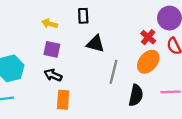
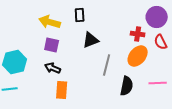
yellow arrow: (50, 24) -> (50, 22), size x1.5
red cross: (148, 37) -> (138, 34), turned -32
black triangle: (96, 44) -> (91, 40), turned -36

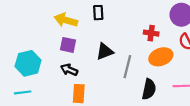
red cross: (138, 34) -> (151, 33), moved
black triangle: (91, 40) -> (105, 51), moved
orange ellipse: (138, 56) -> (161, 57), turned 30

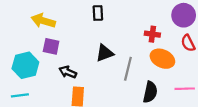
yellow arrow: (66, 20) -> (43, 21), moved
purple square: (68, 45) -> (51, 46), moved
orange ellipse: (161, 57) -> (162, 59), turned 45

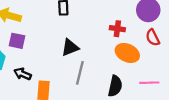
gray line: (128, 69) -> (80, 73), moved
black arrow: (68, 72) -> (23, 74), moved

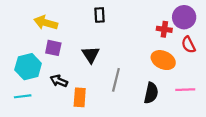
red cross: (117, 29) -> (164, 29), moved
black triangle: (70, 47) -> (91, 55), moved, turned -42

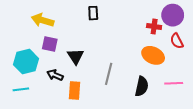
black triangle: (91, 55) -> (76, 56), moved

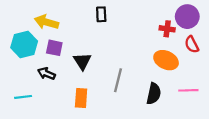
cyan hexagon: (26, 62) -> (24, 44), moved
black arrow: (55, 75) -> (46, 74), moved

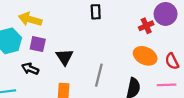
black rectangle: (101, 14) -> (96, 12), moved
red cross: (167, 29) -> (146, 26), turned -32
red semicircle: (192, 44) -> (172, 61), moved

